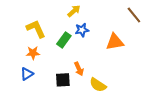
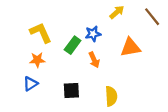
yellow arrow: (74, 11) -> (117, 12), moved
orange arrow: (79, 69) -> (94, 60), moved
yellow semicircle: (98, 85) -> (111, 96), turned -126

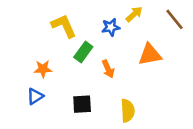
yellow L-shape: (41, 33) -> (64, 26), moved
blue star: (93, 34) -> (111, 27), moved

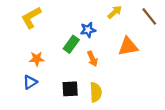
yellow L-shape: (64, 26) -> (31, 18), moved, turned -95
blue star: (111, 27) -> (88, 30), moved
yellow semicircle: (128, 111) -> (96, 92), moved

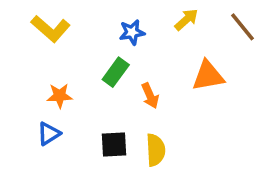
yellow L-shape: (31, 18) -> (51, 29), turned -110
blue star: (88, 30) -> (132, 32), moved

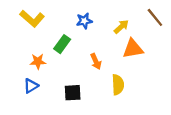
yellow arrow: (186, 20) -> (121, 27), moved
green rectangle: (116, 72) -> (62, 44), moved
yellow semicircle: (156, 150) -> (118, 85), moved

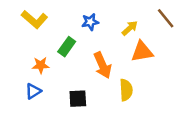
orange arrow: (96, 61) -> (103, 65), size x1.5

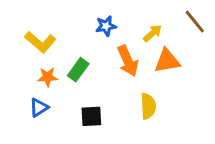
yellow L-shape: (34, 19) -> (40, 42), moved
green rectangle: (67, 47) -> (78, 70), moved
orange arrow: (103, 65) -> (128, 61), moved

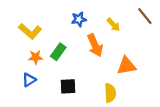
yellow arrow: (153, 33) -> (113, 25), turned 88
orange triangle: (167, 61) -> (126, 66), moved
yellow semicircle: (148, 106) -> (110, 93), moved

